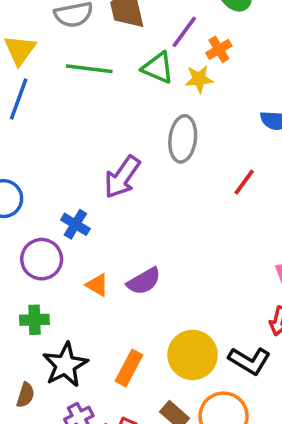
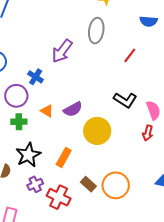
green cross: (34, 320) -> (19, 122), moved
yellow circle: (193, 355) -> (97, 131), moved
black L-shape: (249, 361) -> (125, 100), moved

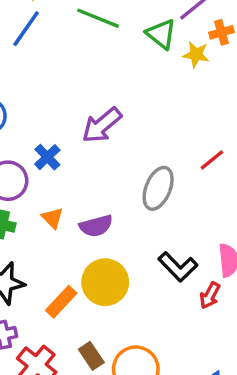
gray ellipse: (96, 31) -> (158, 188), moved
black L-shape: (125, 100) -> (178, 267), moved
yellow circle: (97, 131) -> (105, 282), moved

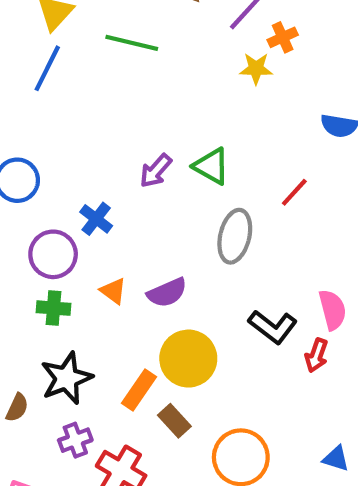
green triangle: (161, 34) -> (211, 166), moved
purple arrow: (102, 125) -> (156, 171), size x0.7
brown rectangle: (91, 356) -> (174, 421), moved

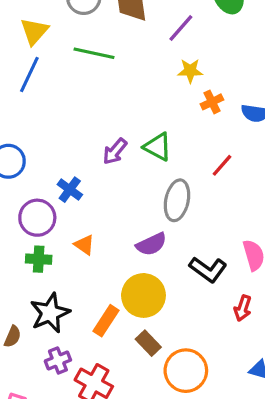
orange cross: (283, 37) -> (212, 102), moved
purple semicircle: (167, 293) -> (151, 244), moved
red arrow: (316, 355) -> (243, 308), moved
brown rectangle: (174, 421) -> (148, 343), moved

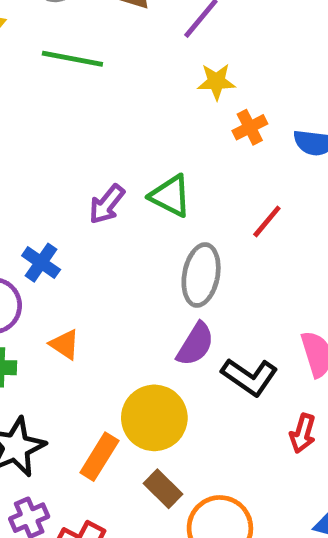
purple semicircle: (151, 244) -> (195, 344), moved, turned -32

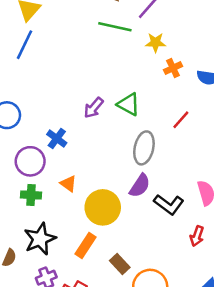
green line: (72, 59) -> (115, 27), moved
yellow circle: (154, 418) -> (103, 207), moved

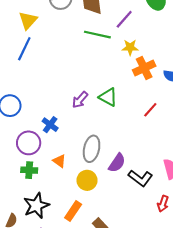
orange cross: (173, 68) -> (144, 68), size x1.5
gray ellipse: (144, 148) -> (92, 149), moved
yellow circle: (103, 207) -> (87, 180), size x0.7

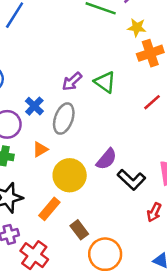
gray ellipse: (92, 149) -> (64, 119), moved
orange triangle: (59, 161) -> (40, 149), turned 48
yellow circle: (87, 180) -> (70, 175), size x1.4

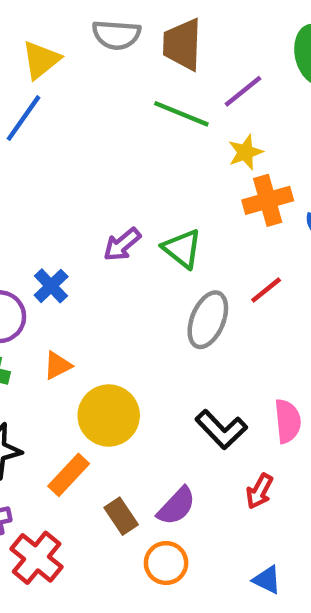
yellow star: (137, 27) -> (245, 152), turned -30
gray ellipse: (64, 119) -> (208, 320), moved
purple semicircle: (106, 159) -> (176, 506), moved
orange circle: (105, 254) -> (166, 563), size x0.7

